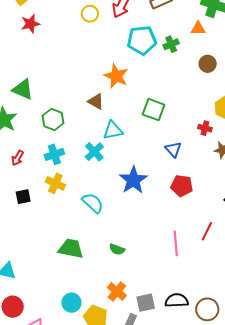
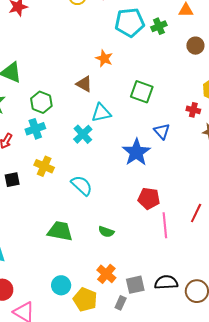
orange star: (116, 76) -> (104, 58), size x0.7
cyan cross: (54, 154) -> (35, 129), moved
blue star: (133, 180) -> (136, 152), moved
red pentagon: (182, 186) -> (149, 198), moved

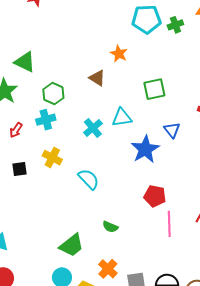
green square: (142, 92) -> (154, 89), turned -35
cyan triangle: (101, 113) -> (122, 118), moved
green trapezoid: (60, 231) -> (72, 245), moved, turned 128

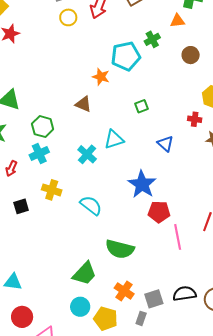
cyan pentagon: (146, 19) -> (126, 56), moved
green square: (154, 89) -> (142, 106), size x0.6
blue star: (145, 149) -> (142, 184), moved
green semicircle: (110, 227) -> (120, 249), size x1.8

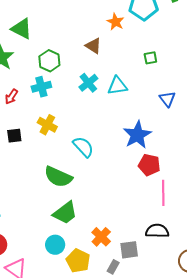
cyan cross: (87, 154) -> (88, 83), moved
green semicircle: (120, 249) -> (58, 177), moved
black semicircle: (184, 294) -> (157, 231), moved

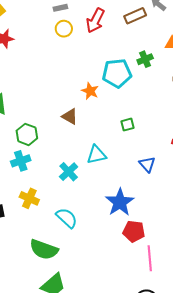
cyan cross: (88, 83) -> (69, 172), moved

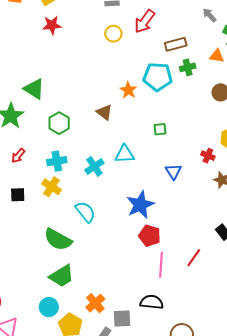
brown rectangle: (135, 16) -> (176, 44), moved
yellow circle: (64, 29) -> (113, 34), moved
cyan cross: (21, 161) -> (57, 161), moved

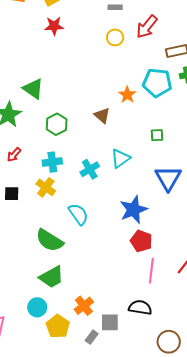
cyan triangle: (125, 154) -> (120, 158), turned -35
blue triangle: (173, 172) -> (168, 178), size x1.6

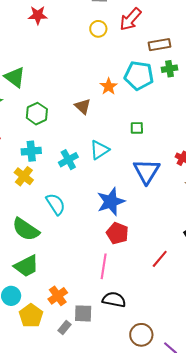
pink line: (151, 271) -> (104, 266), moved

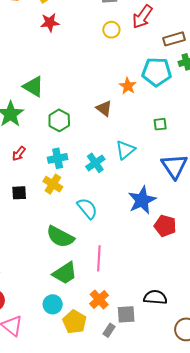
red pentagon: (117, 233) -> (165, 226), moved
pink line: (104, 266) -> (99, 258), moved

